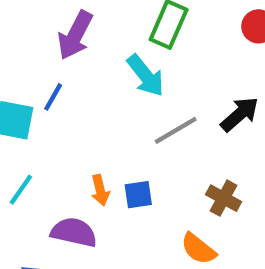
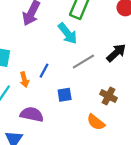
blue line: (53, 97) -> (44, 71), moved
orange arrow: (100, 190) -> (24, 80), moved

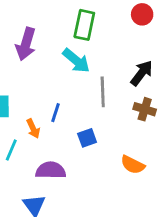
gray line: (83, 61) -> (103, 92), turned -50
brown cross: (108, 96) -> (145, 109), moved

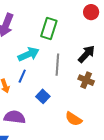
green rectangle: (84, 25) -> (49, 29), moved
cyan arrow: (76, 61) -> (28, 54), moved, turned -70
blue square: (87, 138) -> (43, 96), turned -32

